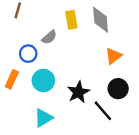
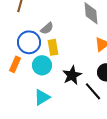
yellow rectangle: (71, 20) -> (53, 47), moved
blue circle: (28, 54) -> (29, 42), size x1.5

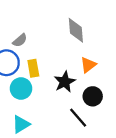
gray semicircle: (47, 28) -> (20, 40), moved
black star: (72, 75) -> (65, 82), moved

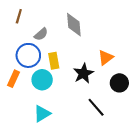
gray diamond: (76, 30) -> (74, 25), moved
black circle: (93, 96) -> (119, 83), moved

